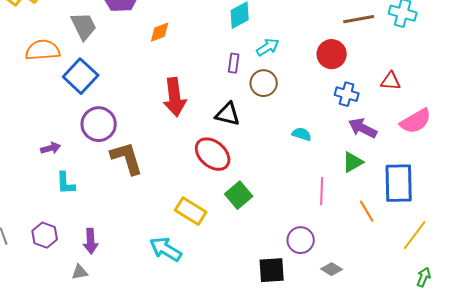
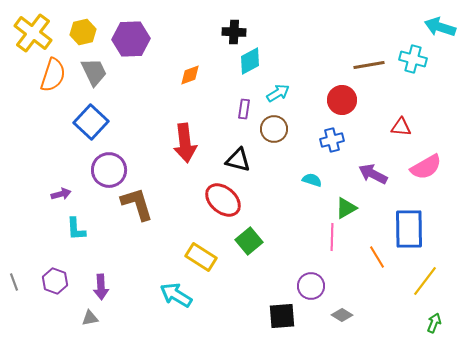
orange diamond: (160, 32) -> (190, 75), moved
orange semicircle: (43, 50) -> (53, 75), moved, turned 112
blue cross: (347, 94) -> (332, 140), moved, turned -30
green triangle: (353, 162) -> (346, 208), moved

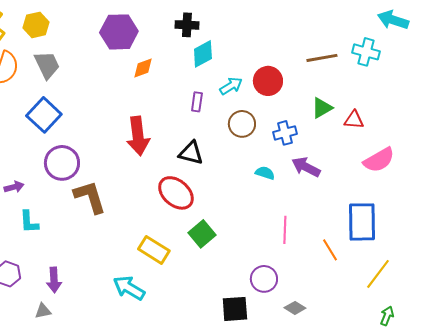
purple hexagon: (131, 39) -> (119, 32), moved
red circle: (342, 100) -> (268, 81), moved
brown circle: (274, 129) -> (242, 124), moved
purple arrow: (373, 174) -> (306, 167), moved
green triangle: (346, 208) -> (322, 108), moved

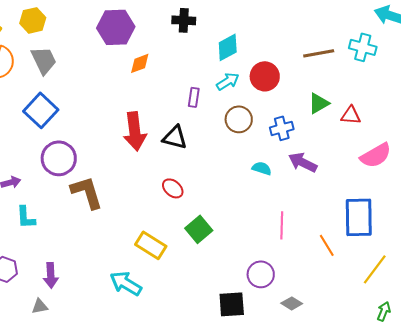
cyan diamond: (203, 54) -> (228, 47), moved
black triangle: (191, 153) -> (175, 137), moved
red ellipse: (176, 193) -> (173, 188), size x0.6

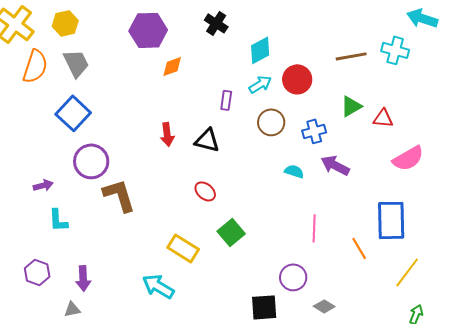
black cross: (184, 20) -> (216, 23), turned 30
red arrow: (135, 131) -> (167, 134), size x0.6

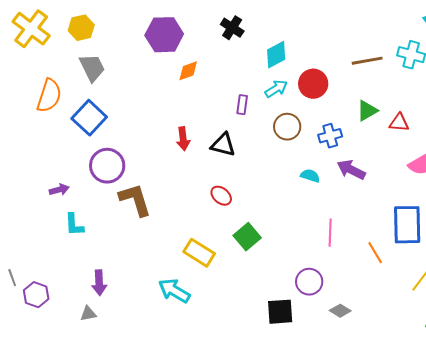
orange semicircle: (35, 66) -> (49, 96), moved
purple hexagon: (37, 272) -> (36, 295), moved

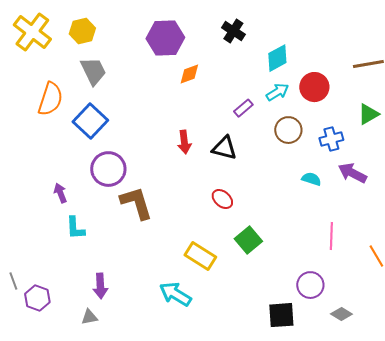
purple rectangle: (242, 105) -> (243, 108), turned 42
purple arrow: (59, 190) -> (60, 193), turned -96

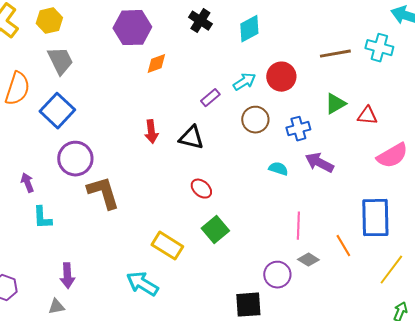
cyan diamond: (277, 58) -> (249, 29), moved
red ellipse: (222, 199) -> (201, 189), moved
gray diamond: (341, 314) -> (308, 260), moved

